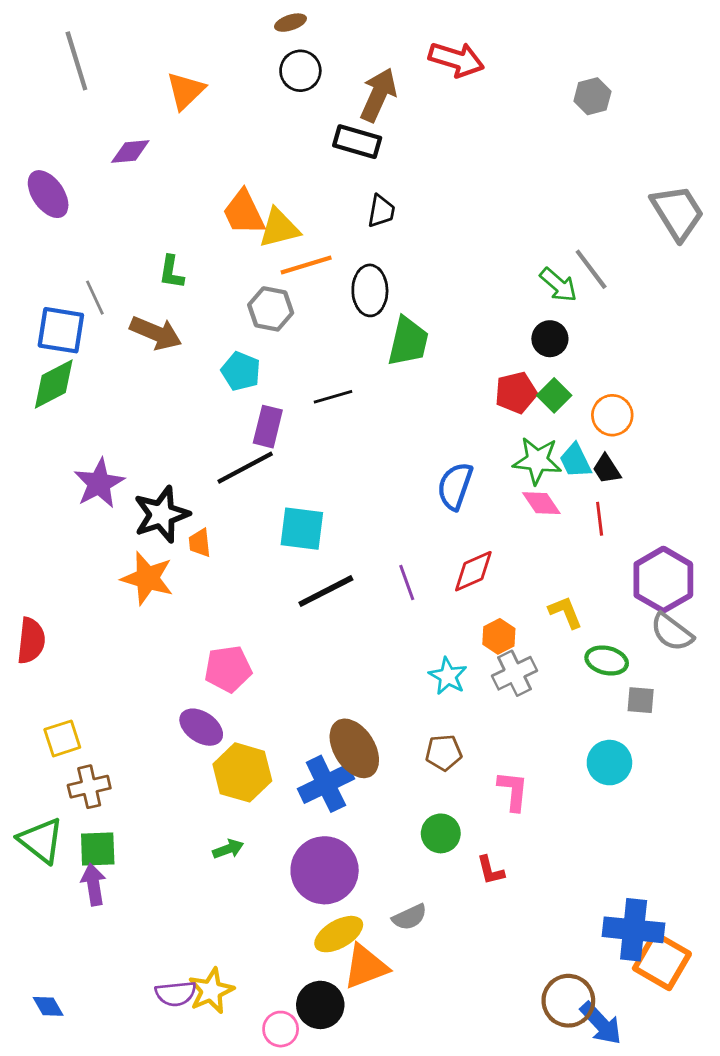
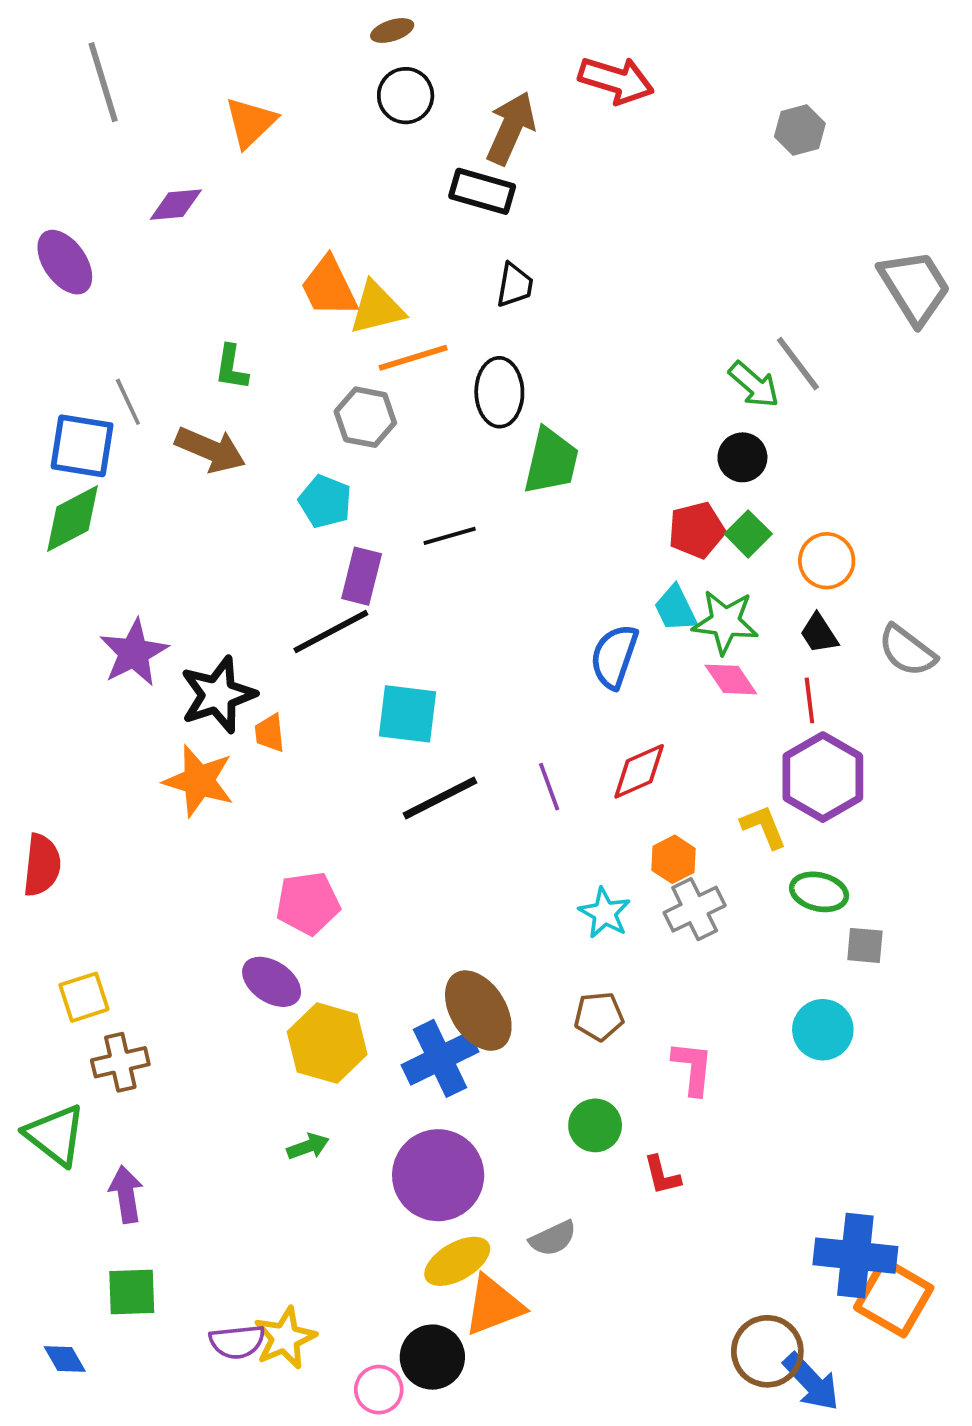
cyan trapezoid: (575, 461) -> (675, 609), moved
purple hexagon: (663, 580) -> (823, 777), moved
gray semicircle: (672, 632) -> (907, 651), moved
green square: (98, 849) -> (132, 1292), moved

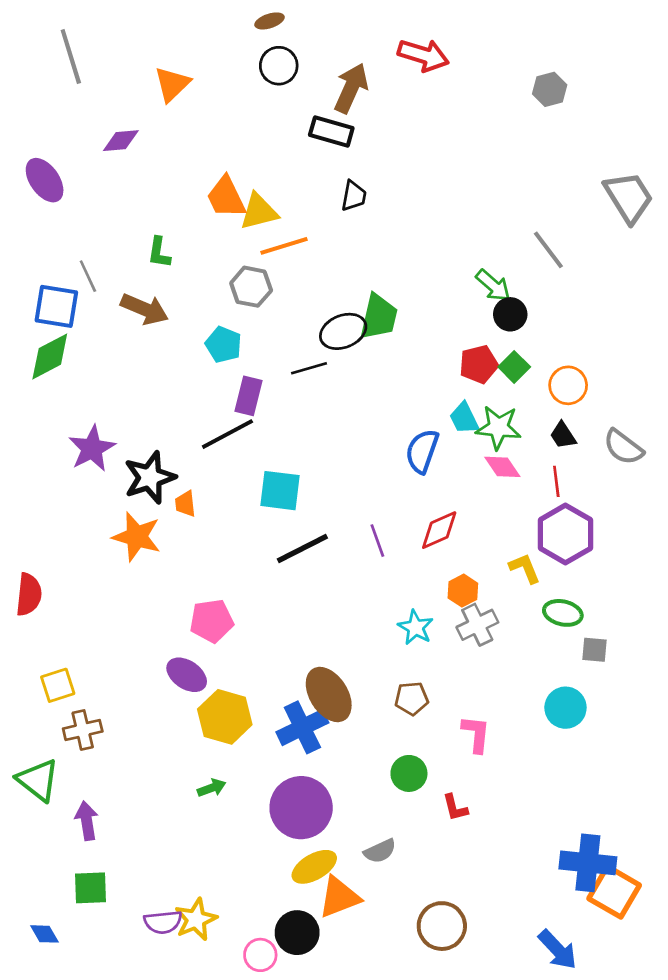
green arrow: (754, 385) -> (493, 285), moved
black ellipse: (499, 392) -> (343, 331), moved, turned 69
brown circle: (767, 1351) -> (442, 926), moved

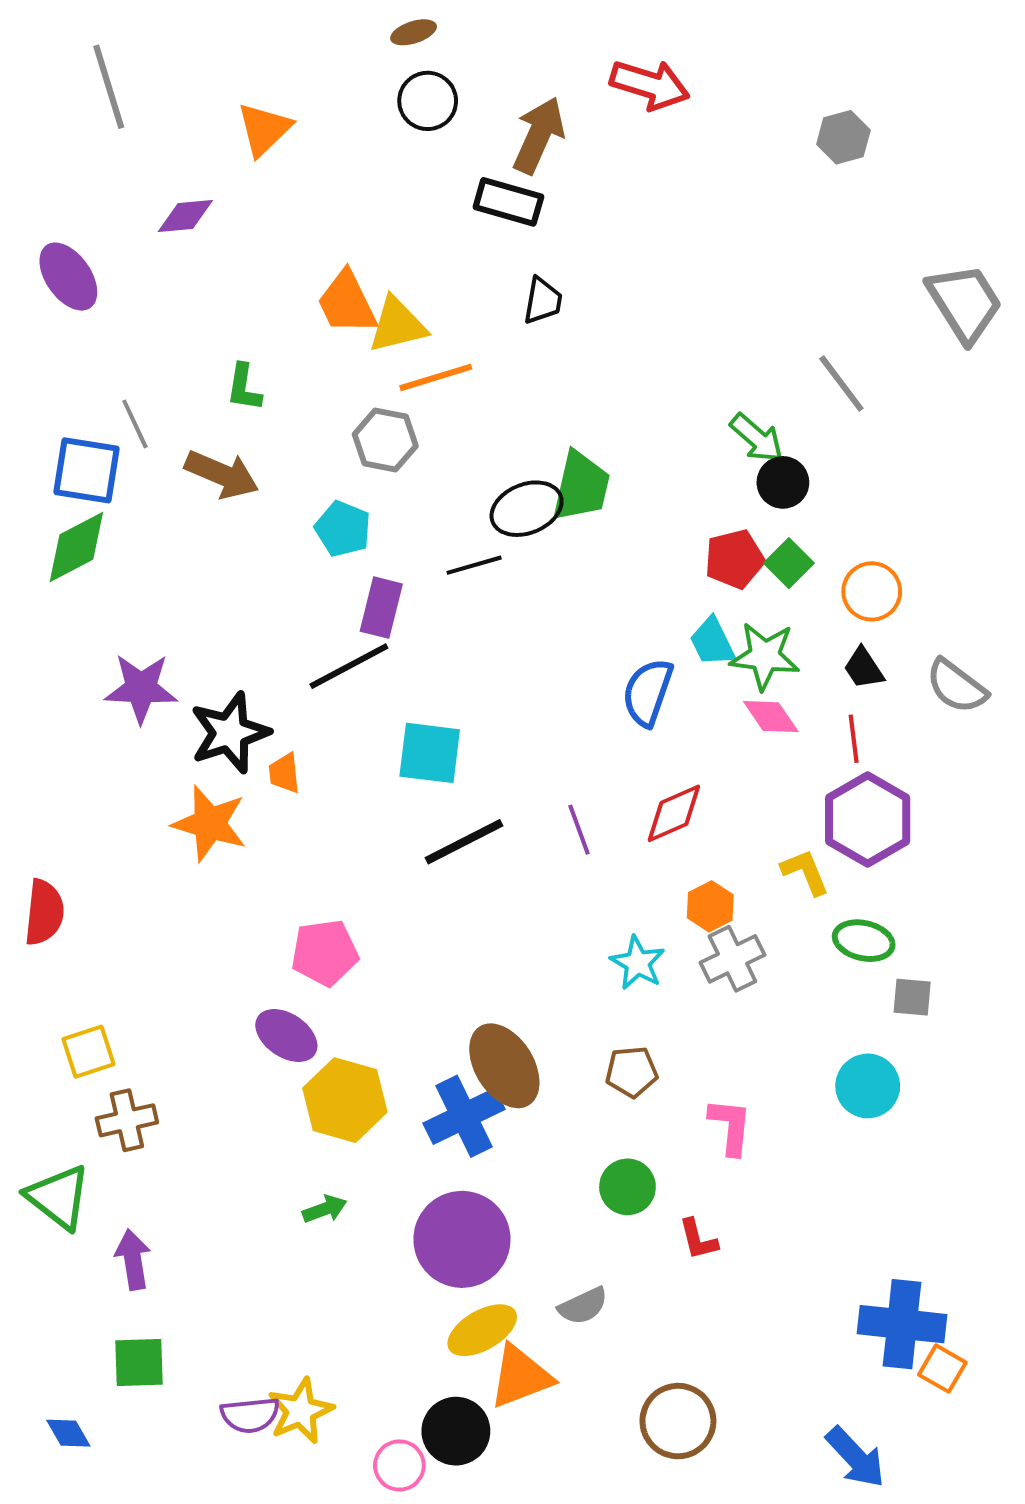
purple star: (92, 448) -> (141, 688), turned 30
orange square: (614, 892) -> (942, 1369), size x0.6

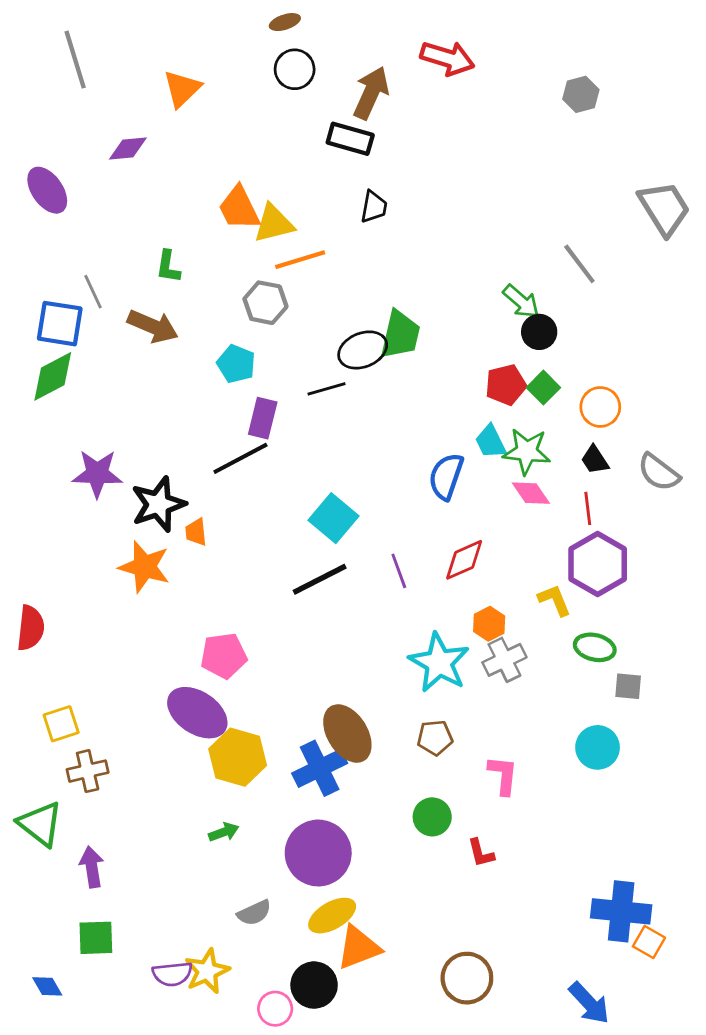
cyan square: (430, 753) -> (334, 518), moved, turned 33
cyan star: (638, 963) -> (439, 663), size x1.6
purple ellipse: (286, 1035) -> (197, 713), size x1.4
gray semicircle: (583, 1306) -> (254, 913), moved

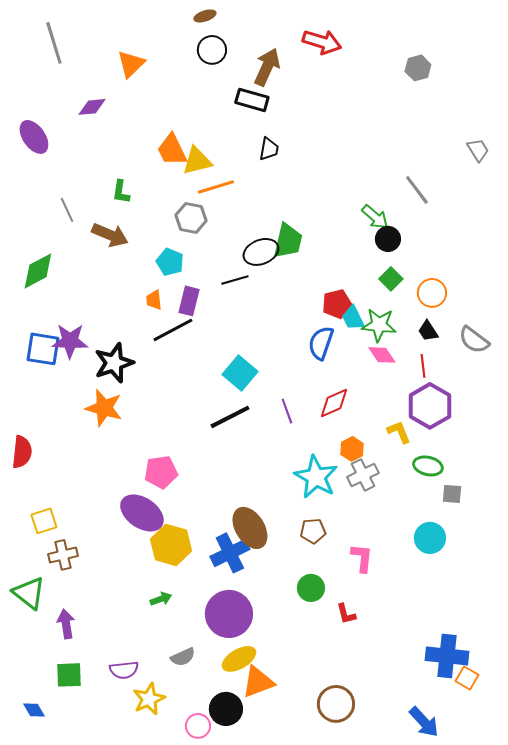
gray trapezoid: (664, 208) -> (478, 150), size x0.6
blue square: (60, 324) -> (43, 349), moved
red pentagon: (506, 385) -> (337, 304), moved
orange trapezoid: (196, 532) -> (154, 300), moved
purple semicircle: (172, 974) -> (124, 670), moved

